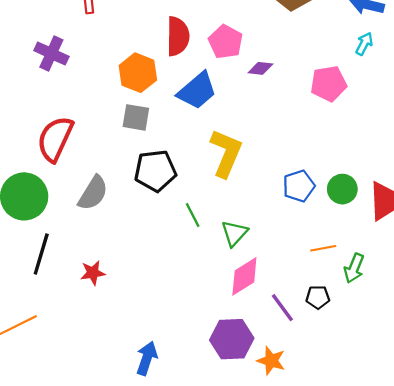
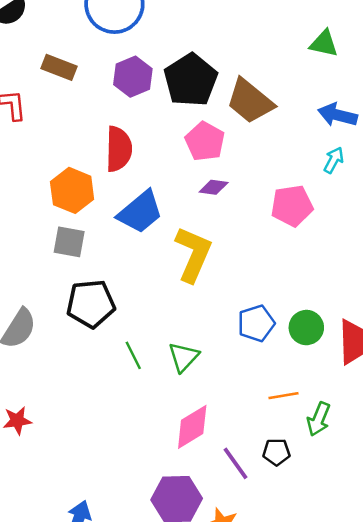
pink pentagon: (226, 42) -> (205, 141), moved
yellow L-shape: (226, 153) -> (193, 254), moved
green triangle: (234, 233) -> (184, 357), moved

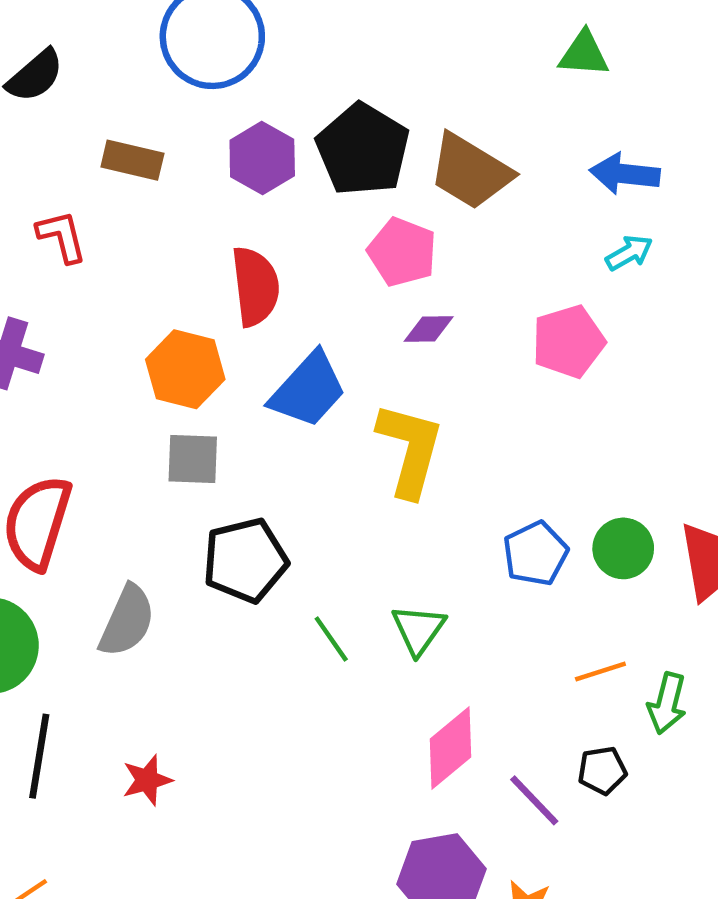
cyan arrow: (334, 160) -> (629, 253), turned 40

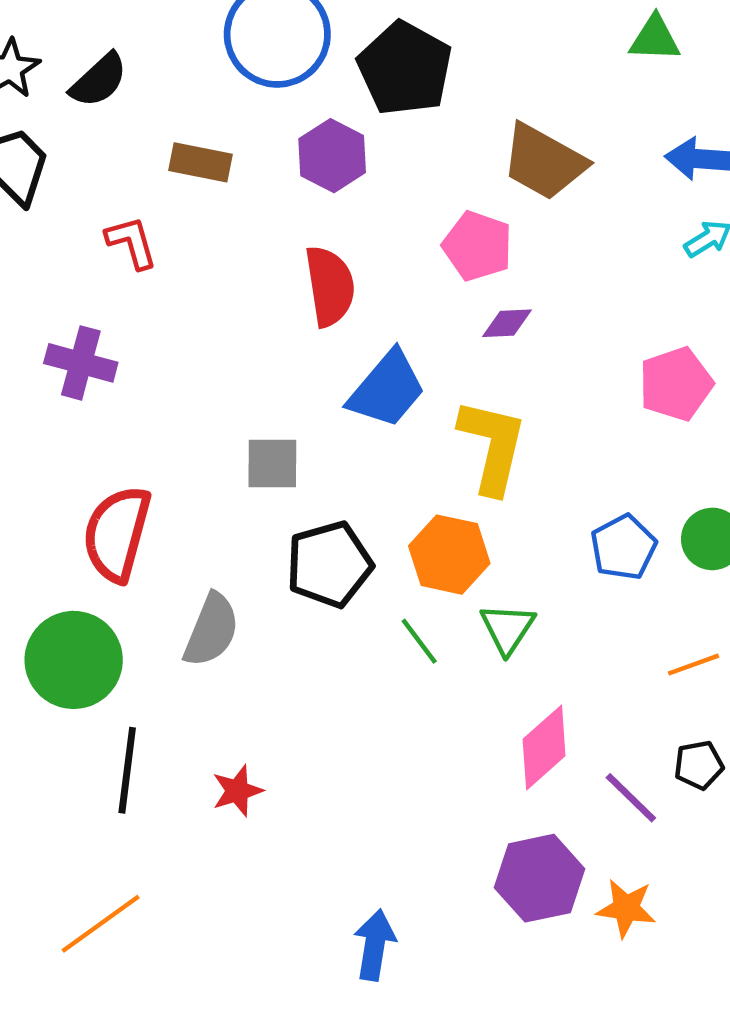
black pentagon: (363, 150) -> (405, 68), moved
pink pentagon: (568, 342) -> (676, 384), moved
orange hexagon: (185, 369) -> (449, 555), moved

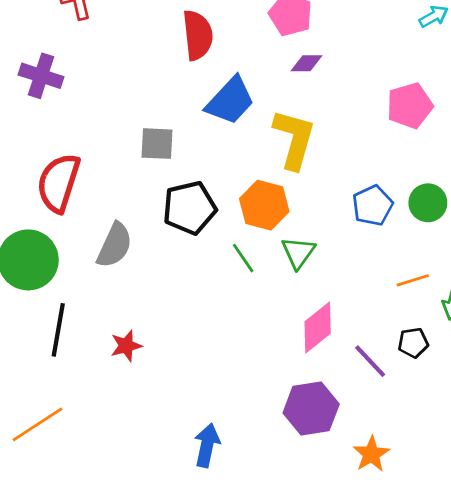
orange star: (626, 908) -> (371, 454), moved, turned 30

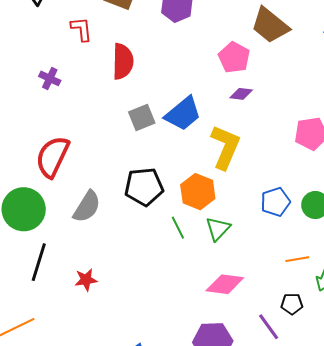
red semicircle: (198, 35) -> (123, 61), moved
purple cross: (41, 76) -> (50, 78), size x0.7
gray square: (157, 144) -> (142, 117), moved, turned -32
pink diamond: (318, 328) -> (225, 284), turned 39
purple line: (370, 361) -> (269, 327), moved

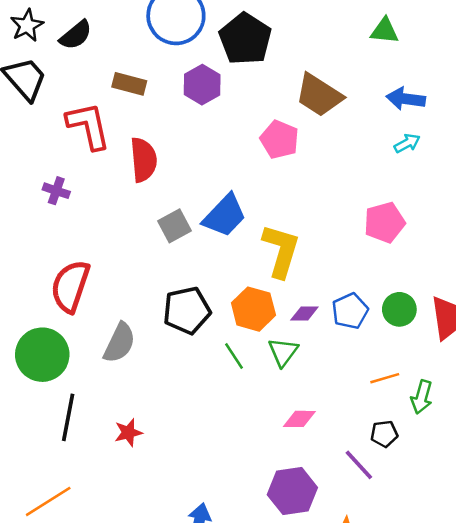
red L-shape: (81, 29) -> (88, 126), size x1.6
purple diamond: (241, 94) -> (304, 314), moved
pink diamond: (225, 284) -> (299, 419), size x0.7

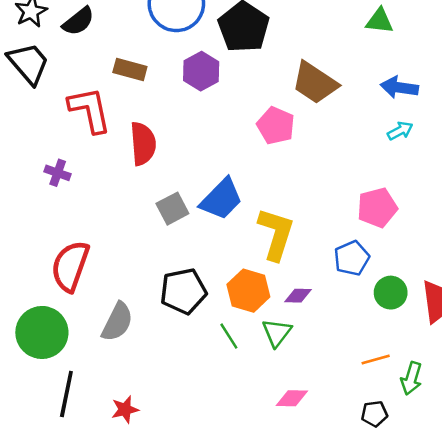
blue pentagon: (350, 311) -> (352, 258), moved

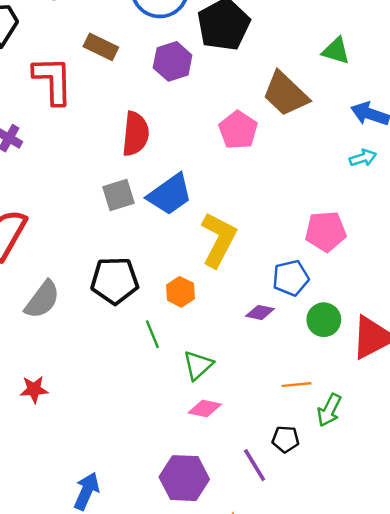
green triangle: (380, 21) -> (336, 51), moved
red semicircle: (143, 144) -> (135, 134), moved
orange hexagon: (248, 291) -> (180, 292), size x0.7
purple diamond: (298, 296) -> (260, 312), moved
green triangle: (277, 333) -> (198, 365), moved

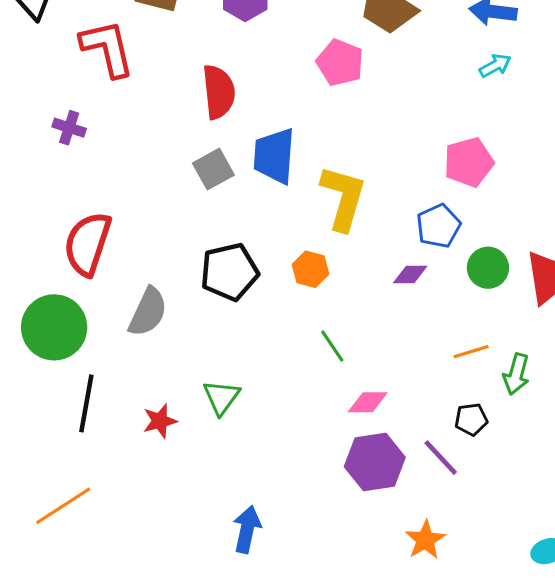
blue trapezoid: (170, 194) -> (274, 156), turned 141
green line: (152, 334) -> (332, 346), moved
green triangle: (198, 365) -> (221, 397), moved
purple hexagon: (184, 478) -> (375, 462), moved

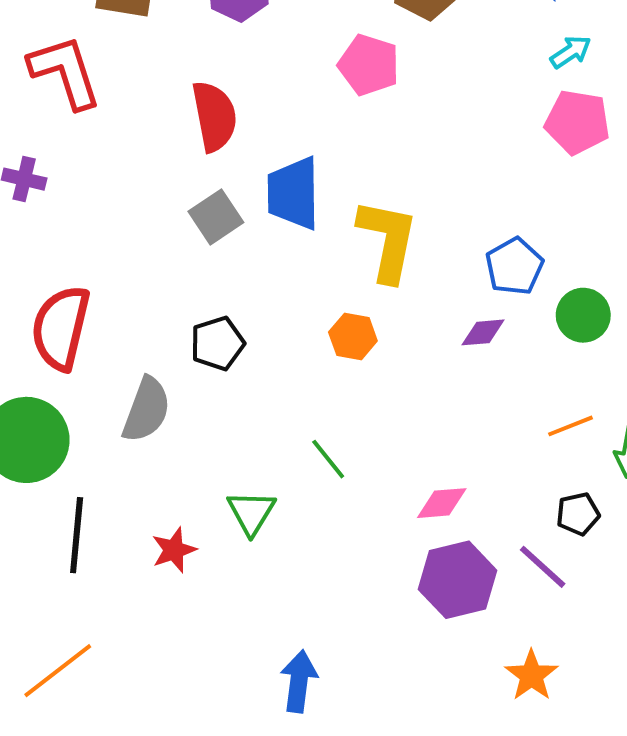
pink pentagon: (469, 162) -> (577, 122), moved, turned 30
black pentagon: (229, 272) -> (217, 343), moved, size x0.7
green line: (332, 346) -> (328, 459), moved

